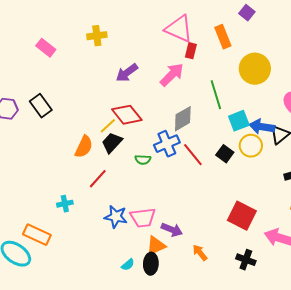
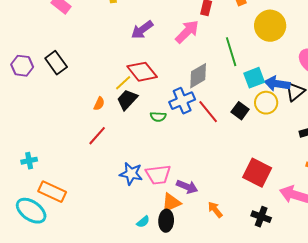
orange semicircle: (84, 147) -> (99, 104), size x0.6
red line: (98, 179) -> (97, 136), moved
cyan cross: (65, 204) -> (29, 161), moved

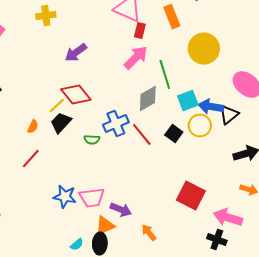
pink arrow: (187, 32) -> (136, 58), moved
gray diamond: (198, 76) -> (148, 99), moved
black cross: (261, 217) -> (217, 240), moved

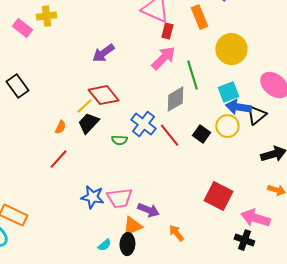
yellow cross: (46, 16) -> (46, 16), moved
cyan square: (188, 101) -> (228, 92), moved
blue cross: (116, 124) -> (143, 124), turned -30

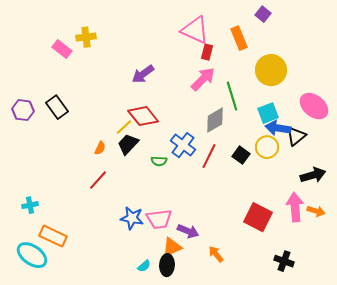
red line: (169, 135) -> (209, 156), turned 65
pink arrow: (255, 218) -> (295, 207), moved, turned 68

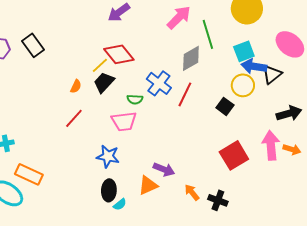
black square: (241, 155) -> (225, 106), moved
red square: (258, 217) -> (234, 155), turned 32
pink trapezoid: (159, 219) -> (124, 121), moved
black cross: (284, 261) -> (218, 200), moved
black ellipse: (167, 265) -> (109, 190), moved

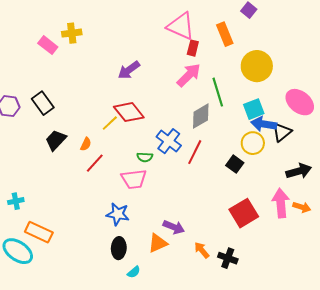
black trapezoid: (104, 82) -> (56, 140), moved
red line: (74, 118) -> (95, 163), moved
cyan semicircle: (120, 204) -> (134, 272), moved

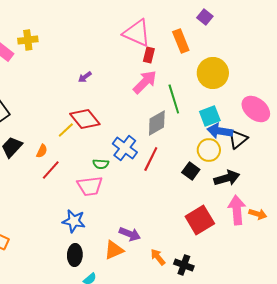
purple arrow: (129, 70) -> (85, 77), size x0.6
black arrow: (299, 171) -> (227, 178), moved

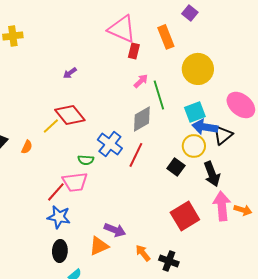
pink arrow: (145, 82) -> (141, 81), moved, size x0.6
red line: (51, 170) -> (56, 192), moved
black arrow: (227, 178) -> (212, 174), turned 85

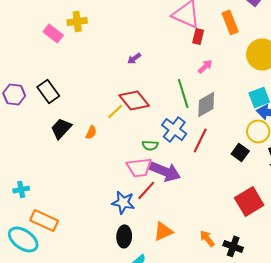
green line: (159, 95) -> (183, 93), moved
red line: (56, 192) -> (146, 190), moved
purple arrow: (115, 230) -> (165, 171), moved, size x1.4

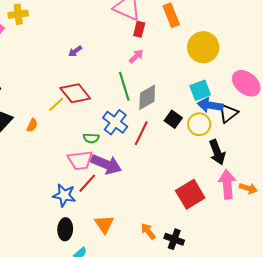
pink arrow: (205, 66) -> (136, 56), moved
black square: (240, 152) -> (173, 119), moved
orange triangle: (163, 231) -> (104, 224), turned -40

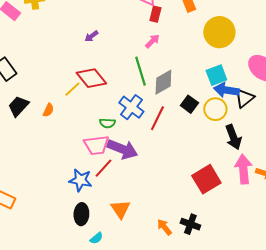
orange arrow: (148, 231) -> (164, 227), moved

